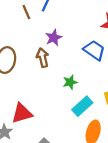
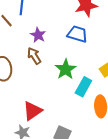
green star: (70, 82) -> (66, 69), size x1.5

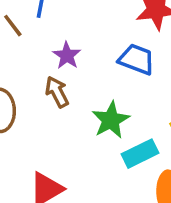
cyan rectangle: (83, 87) -> (140, 154), turned 30

